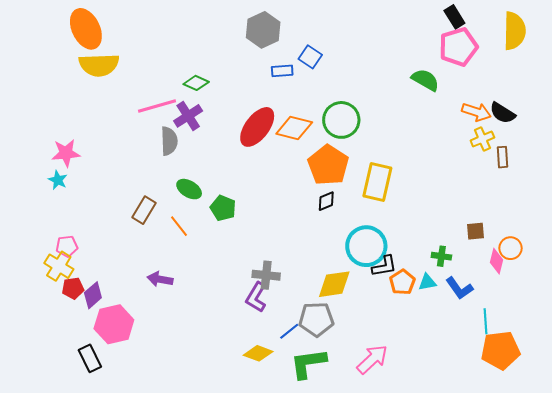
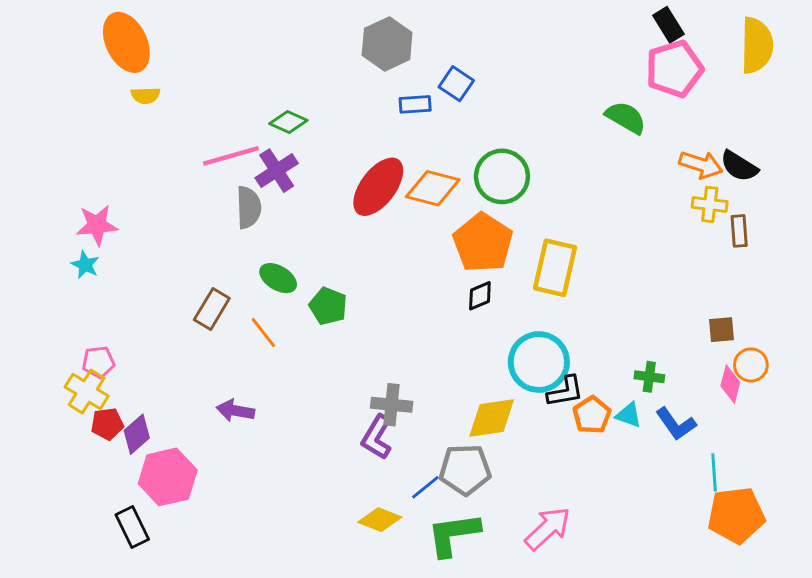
yellow semicircle: (99, 65) -> (146, 95), size x0.5
yellow cross: (482, 139) -> (710, 204), turned 30
brown square: (475, 231) -> (721, 330), moved
cyan triangle: (427, 282) -> (629, 415), turned 30

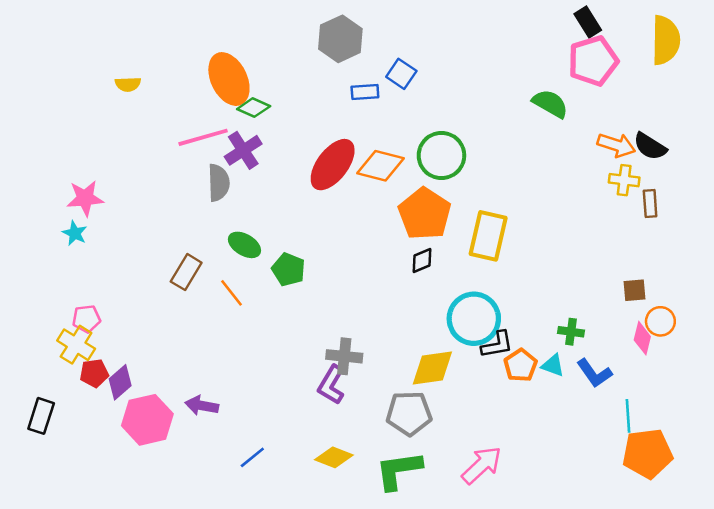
orange ellipse: (126, 42) -> (229, 79), moved
purple arrow: (235, 411) -> (202, 406), moved
blue line: (425, 487) -> (252, 457), moved
black rectangle: (132, 527) -> (41, 416), moved, turned 44

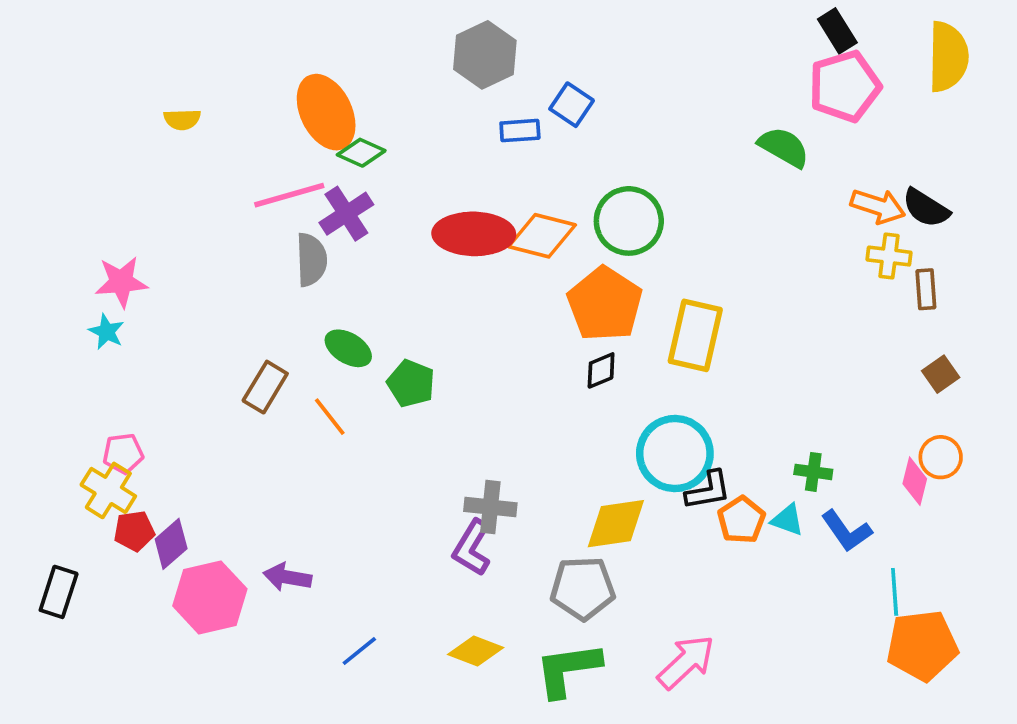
red ellipse: (333, 165) -> (474, 234), turned 54
brown square: (635, 290) -> (941, 374), moved, turned -30

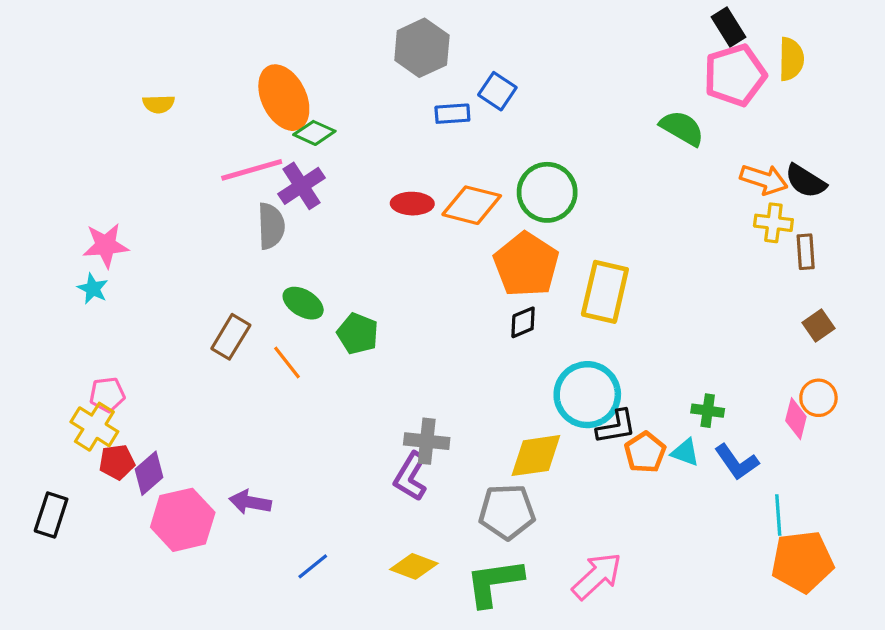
yellow semicircle: (948, 57) -> (791, 59), moved, size x0.7
red ellipse: (474, 234) -> (412, 204), size x0.6

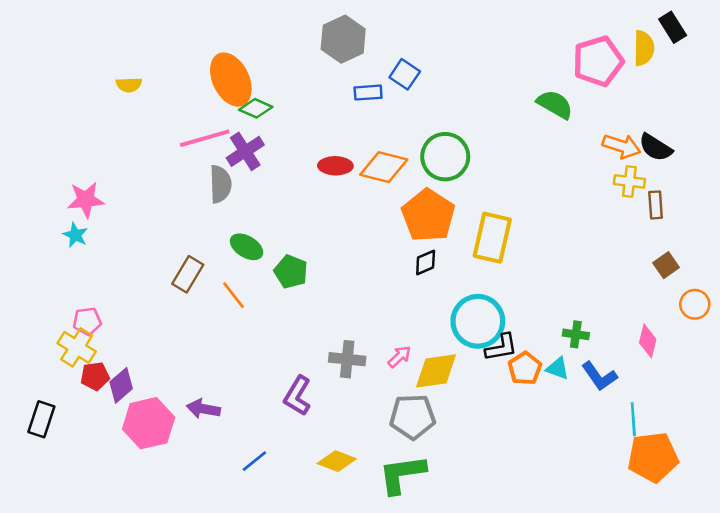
black rectangle: (729, 27) -> (673, 27), moved
orange circle: (818, 398) -> (695, 304), moved
purple L-shape: (411, 476) -> (297, 396), moved
pink arrow: (597, 576) -> (399, 357), moved, size x0.6

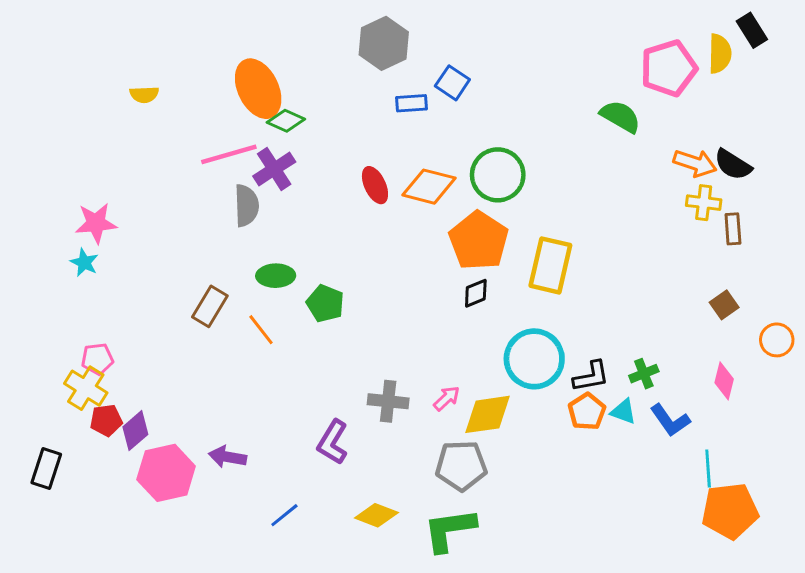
red ellipse: (335, 166) -> (375, 185), turned 64
green ellipse: (247, 247) -> (276, 276), turned -32
brown square: (666, 265) -> (724, 305), moved
green cross: (576, 334) -> (644, 374), turned -30
black L-shape: (501, 347) -> (591, 376), moved

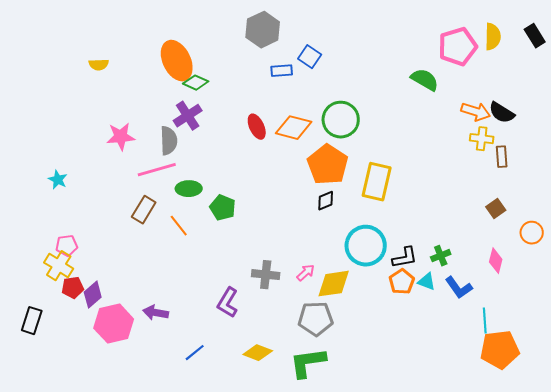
black rectangle: (752, 30) -> (535, 36), moved
pink line: (229, 154) -> (157, 170), moved
pink star: (96, 223) -> (121, 137), moved

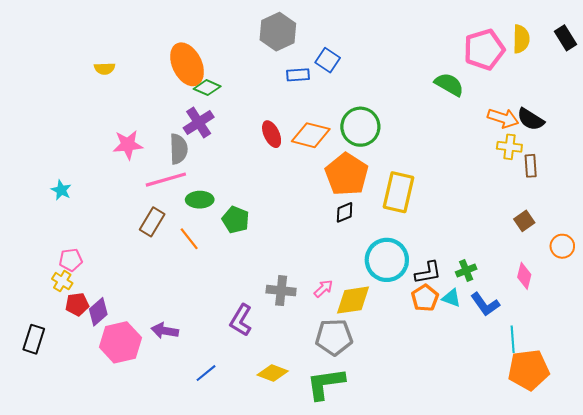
yellow cross: (59, 266) -> (62, 281), size x0.7

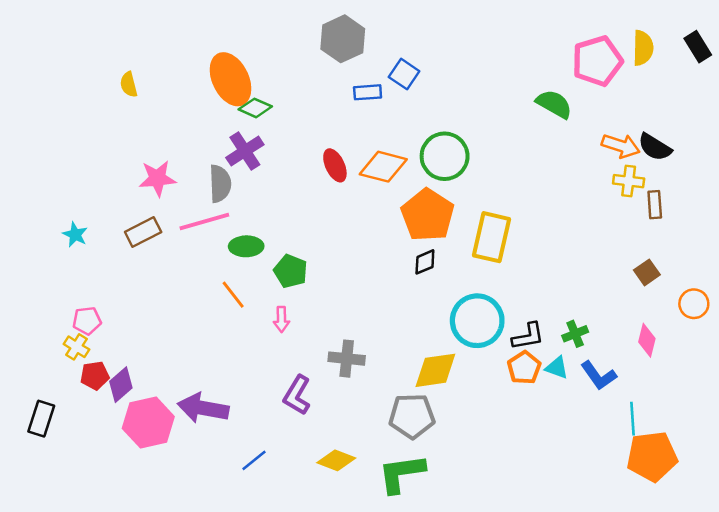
yellow semicircle: (105, 69) -> (129, 84), turned 78
brown rectangle: (152, 222) -> (143, 232), moved, turned 32
pink arrow: (323, 288) -> (281, 319), moved, turned 132
purple arrow: (165, 331) -> (203, 408), size x1.5

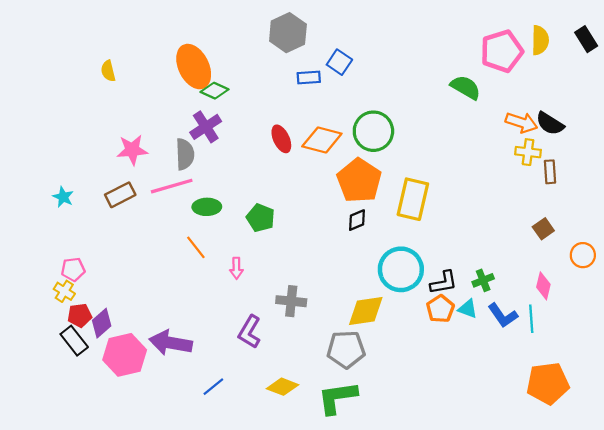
green pentagon: (291, 271) -> (261, 218), moved
black rectangle: (41, 419) -> (74, 341), moved, turned -56
cyan line: (633, 419) -> (531, 319), moved

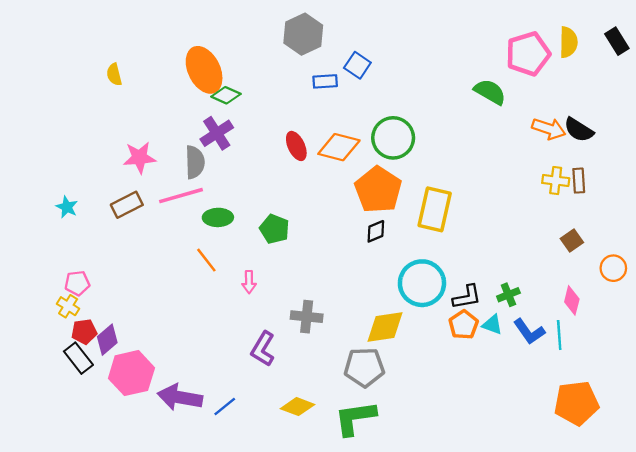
yellow cross: (528, 152) -> (556, 181), moved
purple arrow: (171, 343) -> (180, 397), moved

